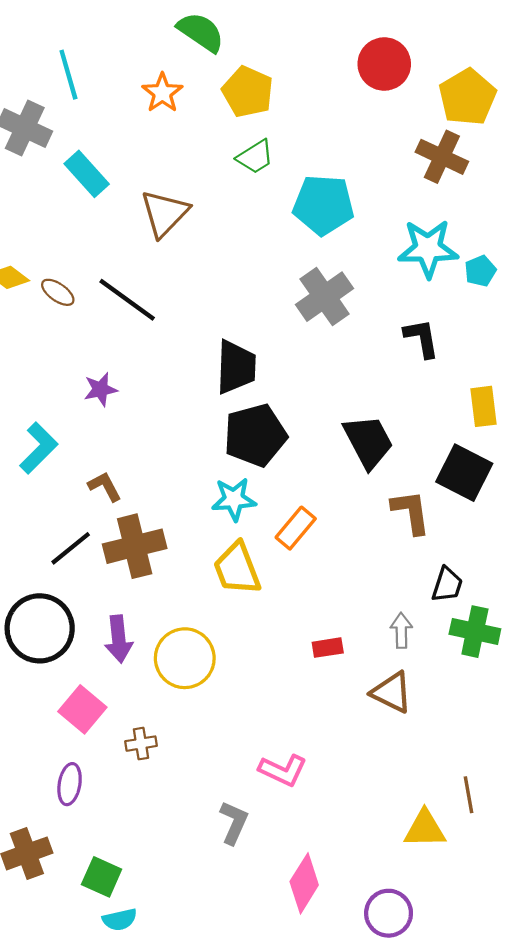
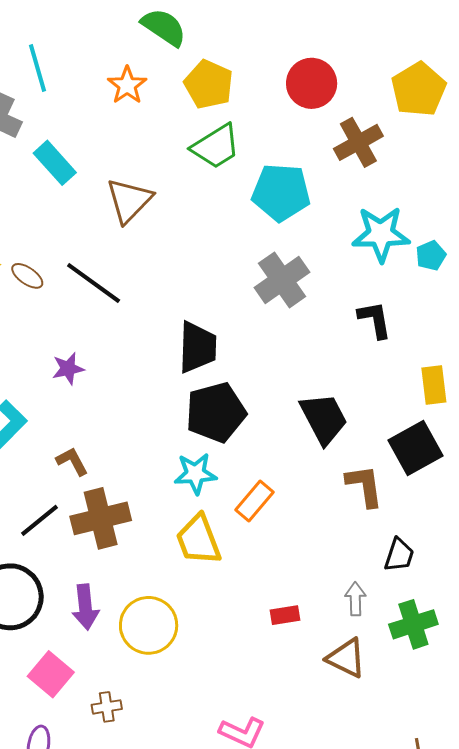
red circle: (384, 64) -> (312, 83), moved
green trapezoid: (255, 157) -> (216, 146), size x1.4
brown cross: (442, 157) -> (358, 142), moved, turned 36
black square: (464, 473) -> (415, 448), turned 34
green cross: (475, 632) -> (413, 624), moved, turned -30

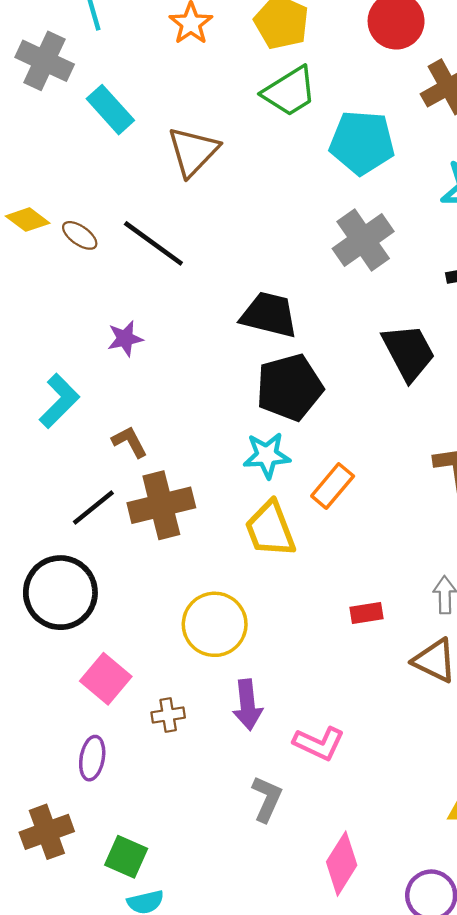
black trapezoid: (197, 347) -> (269, 315), turned -78
black trapezoid: (324, 419) -> (409, 352), moved
purple arrow: (85, 607) -> (248, 705), moved

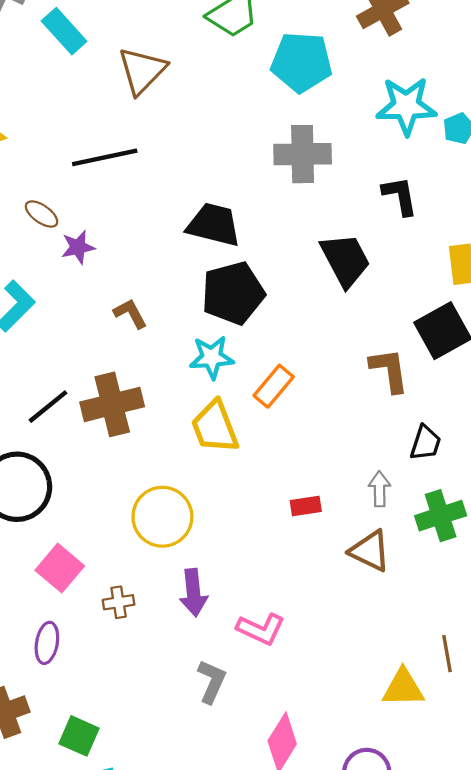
brown ellipse: (80, 235) -> (42, 214), moved
gray cross: (363, 240) -> (303, 154), turned 34
black line: (153, 243) -> (105, 157), turned -48
brown L-shape: (130, 442) -> (130, 313), moved

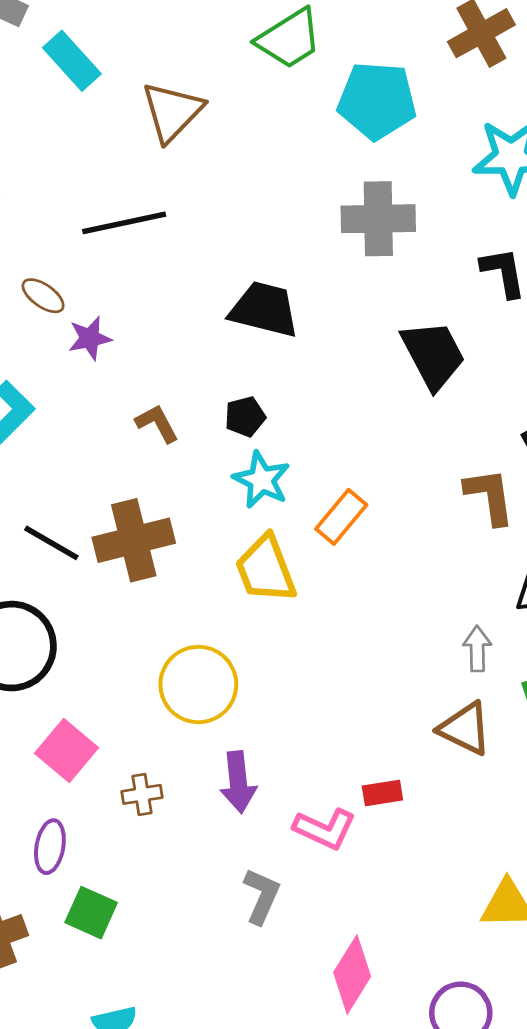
black pentagon: (233, 293) -> (245, 417), moved, size x0.5
cyan star: (212, 357) -> (262, 480), turned 30
black line: (48, 407) -> (51, 543), turned 69
red rectangle: (306, 506) -> (382, 793), moved
green square: (79, 736) -> (91, 913), moved

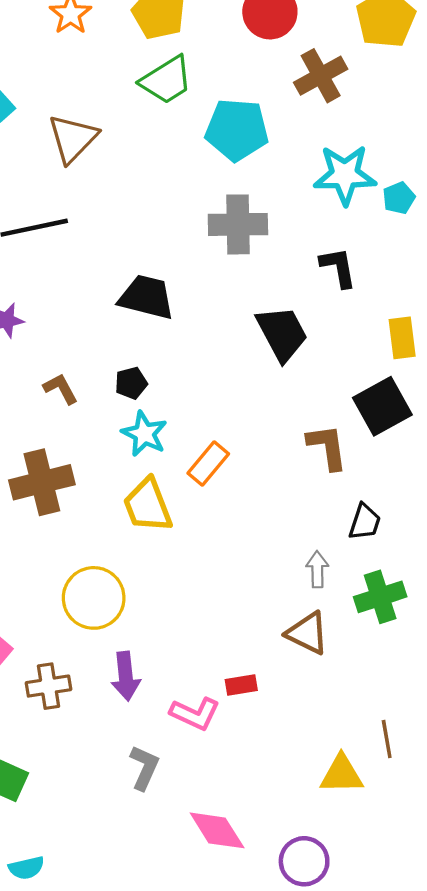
brown cross: (142, 794) -> (48, 686), size x1.4
pink diamond: (352, 974) -> (217, 830), turned -64

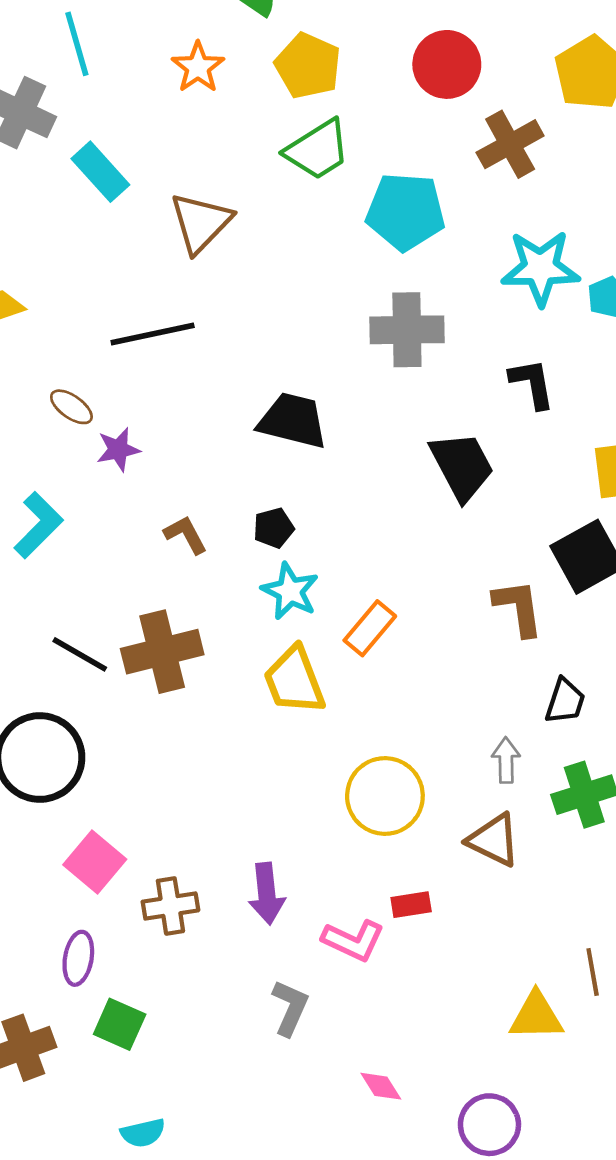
yellow circle: (94, 598) -> (385, 796), moved
pink diamond: (217, 830) -> (381, 1086), size x0.6

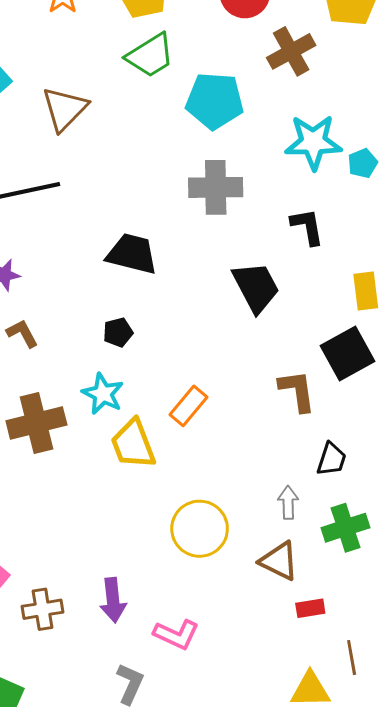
brown L-shape: (186, 535) -> (22, 333), moved
cyan star: (290, 591) -> (103, 394), moved
red rectangle: (411, 905) -> (310, 608), moved

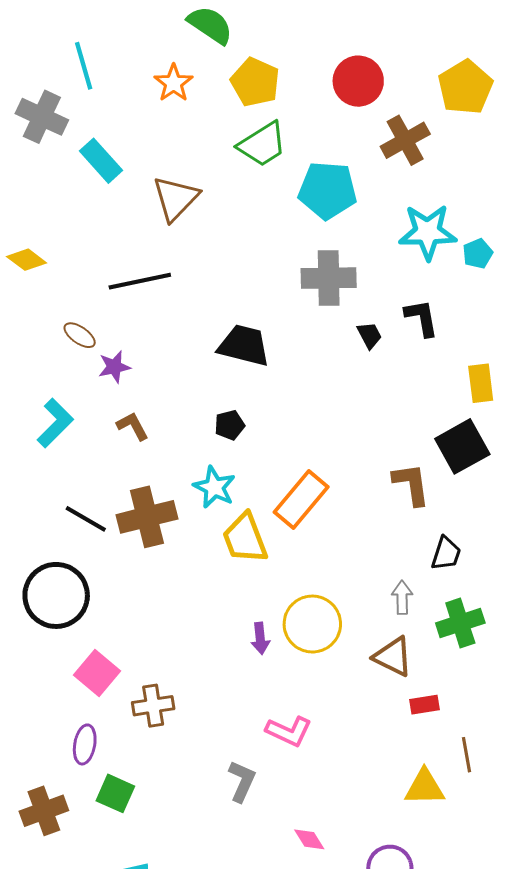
black trapezoid: (256, 287) -> (369, 335), moved, size x0.5
orange rectangle: (188, 406) -> (301, 500), size x1.4
purple arrow: (113, 600) -> (260, 638), moved, size x0.7

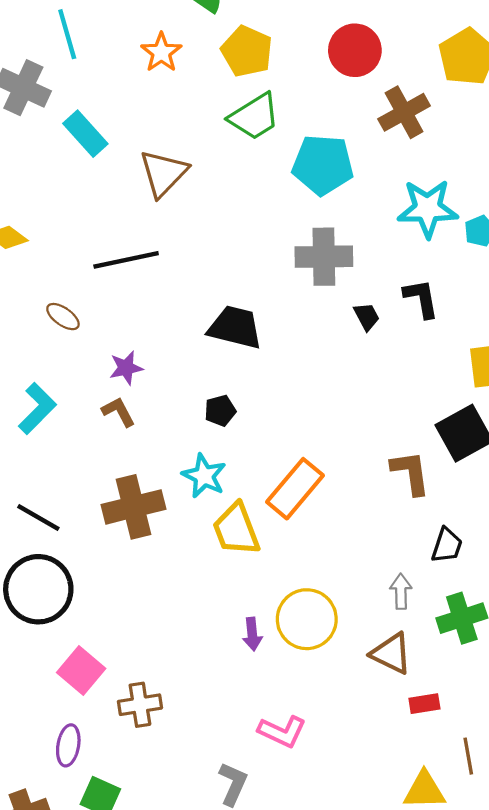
purple star: (114, 367) -> (126, 368), moved
black line: (86, 519) -> (38, 518), moved

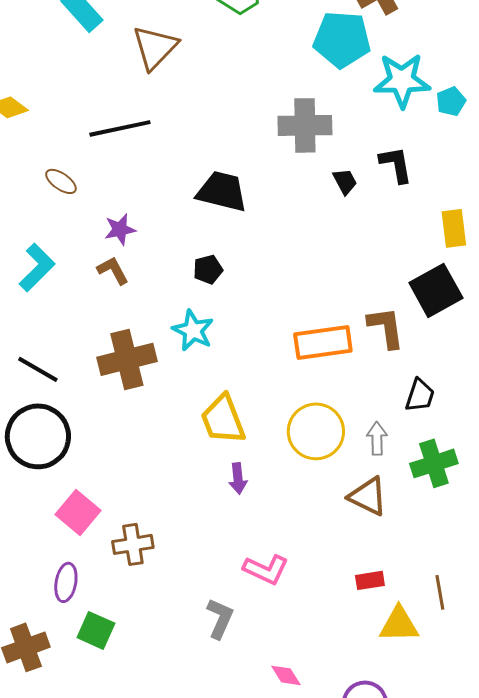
cyan pentagon: (323, 165) -> (342, 39), moved
orange rectangle: (295, 489) -> (323, 342), moved, turned 42
yellow trapezoid: (236, 529) -> (223, 419), moved
yellow circle: (307, 619) -> (316, 431), moved
red rectangle: (424, 704) -> (370, 580), moved

